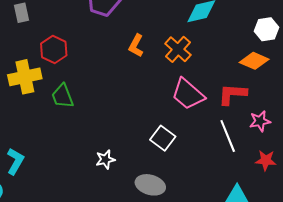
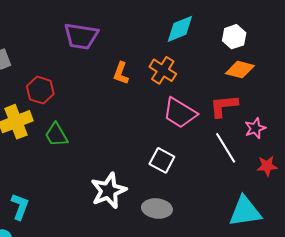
white hexagon: (267, 29) -> (234, 37), moved
white star: (105, 160) -> (109, 191), size x1.8

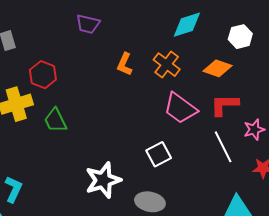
purple trapezoid: (81, 36) -> (88, 24), size x0.7
orange diamond: (240, 70) -> (218, 68), moved
white square: (162, 160) -> (159, 154), turned 30

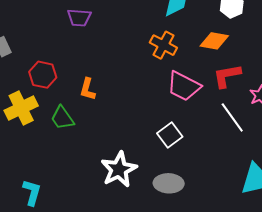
orange L-shape: (125, 64) -> (88, 89), moved

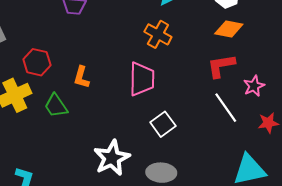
orange diamond: (214, 41) -> (229, 29), moved
pink trapezoid: (184, 86) -> (142, 79), moved, turned -117

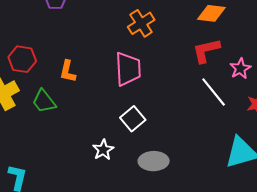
orange cross: (158, 34) -> (141, 23), turned 32
white square: (163, 124) -> (133, 119), moved
white star: (112, 158) -> (103, 150), size x0.6

